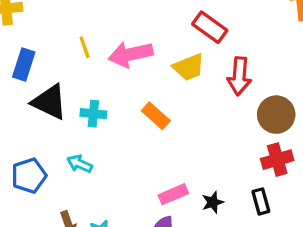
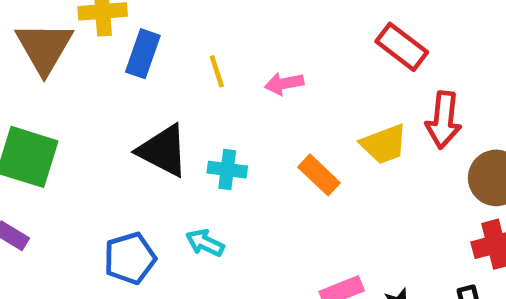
pink arrow: (130, 54) -> (284, 83), size x0.6
blue rectangle: (24, 65) -> (143, 54), moved
yellow trapezoid: (189, 67) -> (384, 144), moved

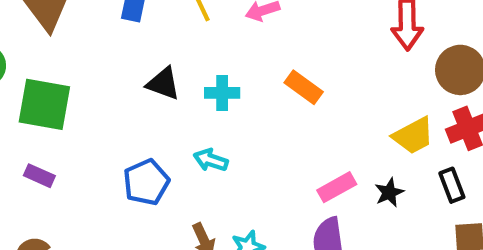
yellow trapezoid: (384, 144) -> (413, 136), moved
black triangle: (163, 151) -> (163, 84), size x0.7

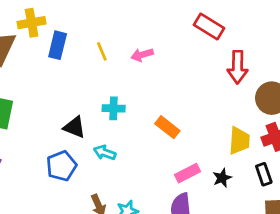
black triangle: (163, 84) -> (74, 127), moved
orange rectangle: (304, 87) -> (167, 127), moved
yellow trapezoid: (413, 136) -> (239, 141), turned -60

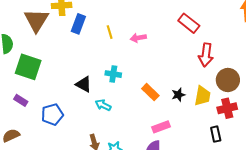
yellow trapezoid: (239, 141) -> (203, 96), moved
blue pentagon: (61, 166) -> (52, 115), moved
black star: (222, 178) -> (178, 95), moved

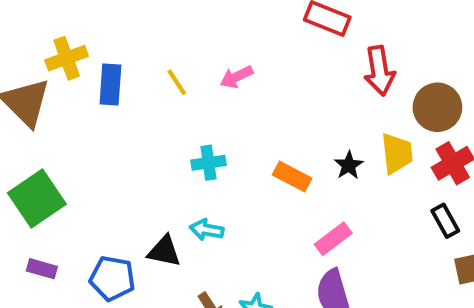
green square: (28, 67) -> (37, 199), turned -36
black triangle: (84, 84) -> (164, 251), moved
blue pentagon: (52, 115) -> (112, 278), turned -30

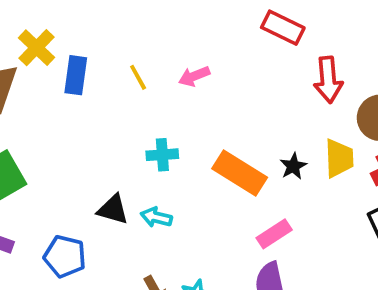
yellow cross: (67, 58) -> (36, 48), turned -30
orange rectangle: (292, 176) -> (240, 173), size x1.5
black triangle: (164, 251) -> (113, 209), moved

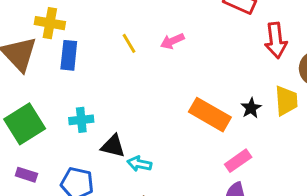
yellow cross: (36, 48) -> (50, 23), turned -32
blue rectangle: (76, 75) -> (69, 55), moved
cyan cross: (162, 155) -> (81, 120), moved
cyan arrow: (156, 217) -> (139, 164), moved

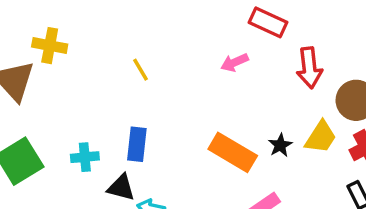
pink arrow: (172, 41) -> (235, 62), moved
blue rectangle: (69, 55) -> (137, 144), moved
yellow trapezoid: (286, 101) -> (321, 137), turned 36

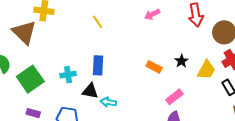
yellow trapezoid: (321, 137) -> (206, 70), moved
orange rectangle: (233, 152) -> (154, 67), size x0.6

